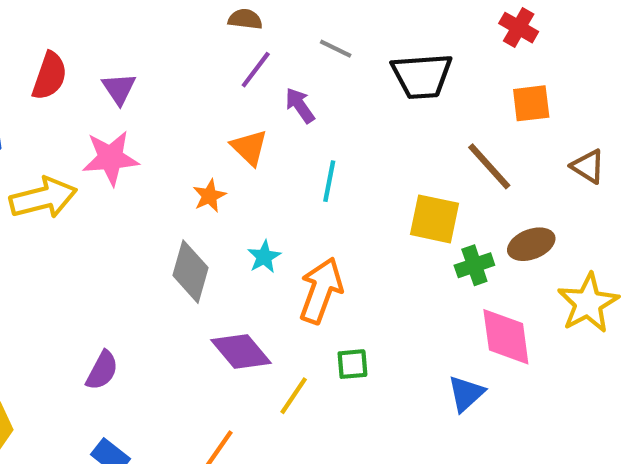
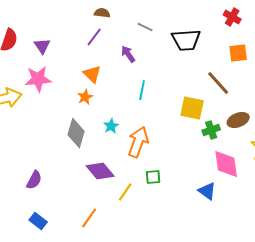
purple line: (256, 70) -> (94, 37), moved
orange triangle: (249, 147) -> (92, 74), moved
blue triangle: (466, 394) -> (207, 191), turned -42

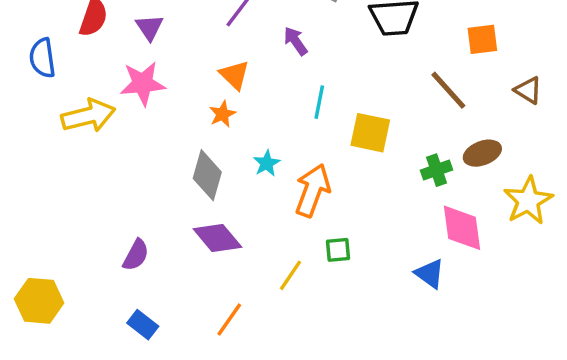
yellow square: (192, 108) -> (370, 133), moved
purple diamond: (100, 171) -> (217, 238), moved

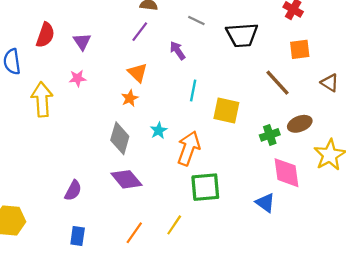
pink star: (143, 83) -> (78, 78), size x0.6
yellow arrow: (88, 116) -> (42, 99), turned -80
green square: (338, 250) -> (205, 187), size x1.8
yellow line: (290, 275) -> (174, 225), moved
blue rectangle: (143, 325) -> (78, 236), turned 60

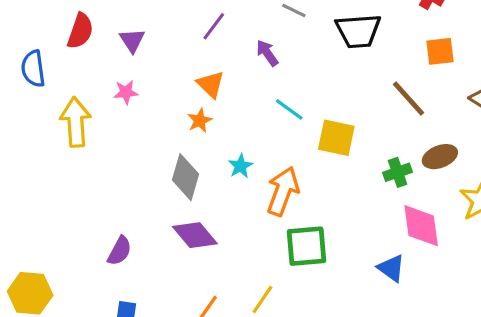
cyan line: (193, 90) -> (289, 109), turned -65

